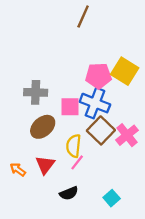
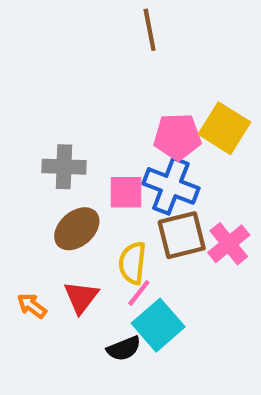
brown line: (83, 16) -> (150, 30), turned -35
brown square: (101, 130) -> (182, 235), turned 32
cyan square: (112, 198) -> (158, 325), moved, size x1.6

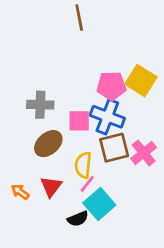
brown line: (150, 30) -> (79, 17), moved

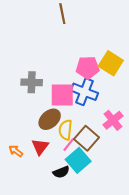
pink square: (79, 121) -> (62, 95), size x1.4
brown ellipse: (48, 144) -> (50, 119), moved
brown square: (114, 148) -> (87, 138), moved, turned -35

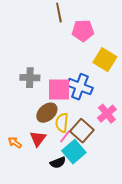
pink pentagon: (88, 68) -> (83, 31), moved

